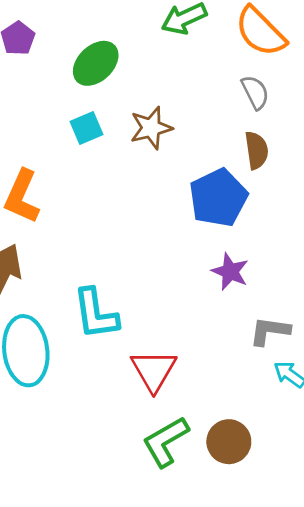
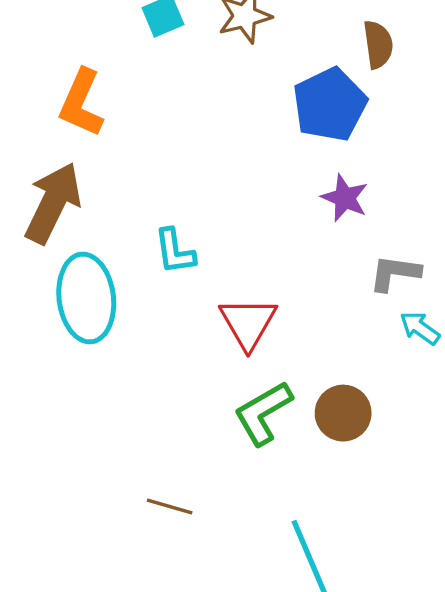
cyan L-shape: (96, 314) -> (175, 251), size x0.7

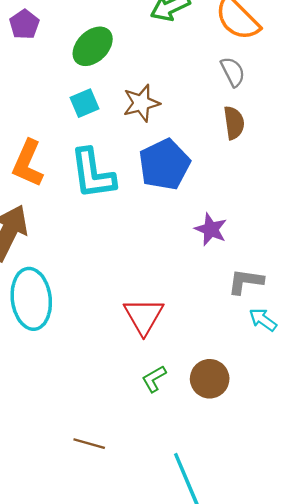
blue pentagon: (330, 105) -> (164, 164), moved
cyan L-shape: (175, 251) -> (93, 174), moved, size x1.6
green L-shape: (263, 413) -> (154, 379), size x0.6

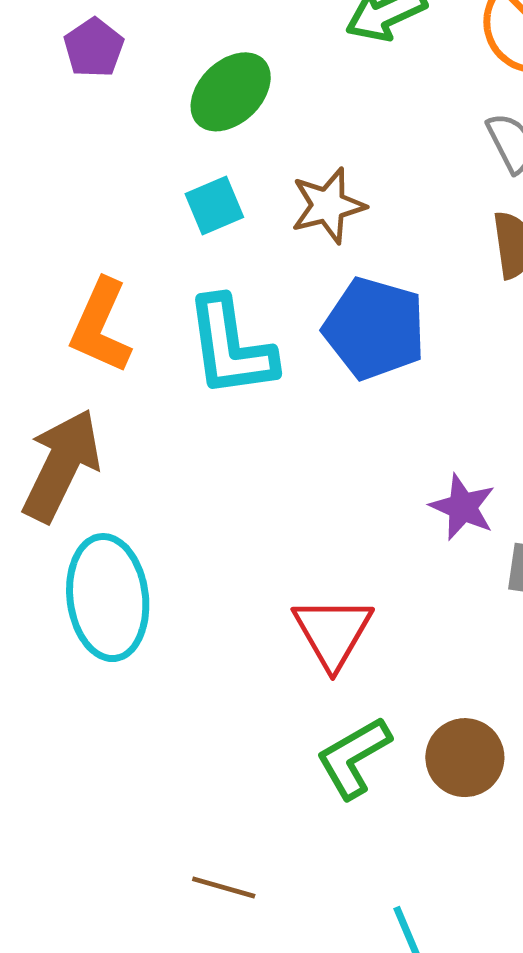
blue pentagon: (164, 164) -> (374, 328), turned -30
purple star: (211, 229) -> (463, 507), moved
green L-shape: (154, 379) -> (354, 758), size x1.5

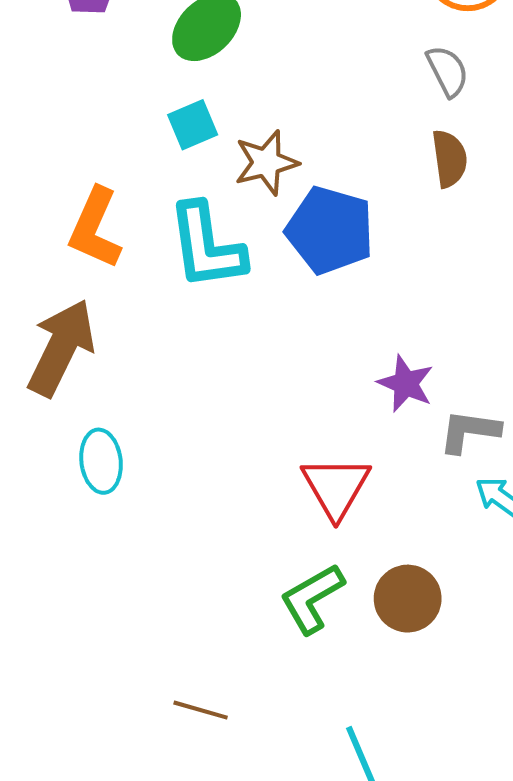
brown star: (328, 206) -> (266, 163), moved
cyan ellipse: (108, 598) -> (101, 461), size x0.6
red triangle: (333, 632) -> (336, 487), moved

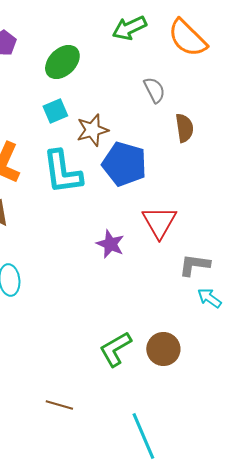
gray semicircle: (447, 71) -> (154, 90), moved
purple star: (406, 384) -> (110, 244), moved
red triangle: (336, 487) -> (159, 222), moved

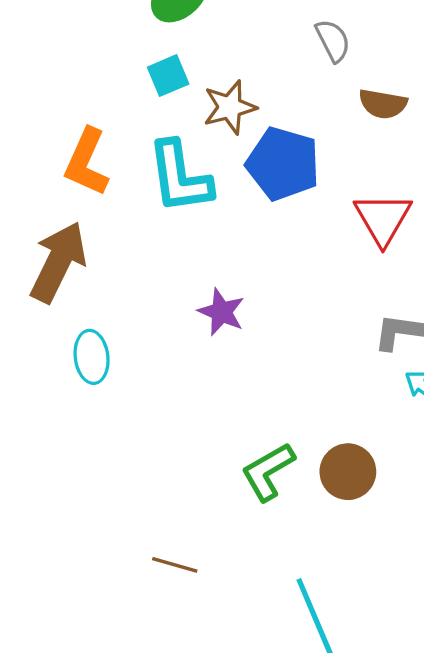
brown semicircle: (184, 128) -> (383, 104), turned 108
red triangle: (159, 222) -> (383, 219), moved
purple star: (110, 244) -> (221, 312), moved

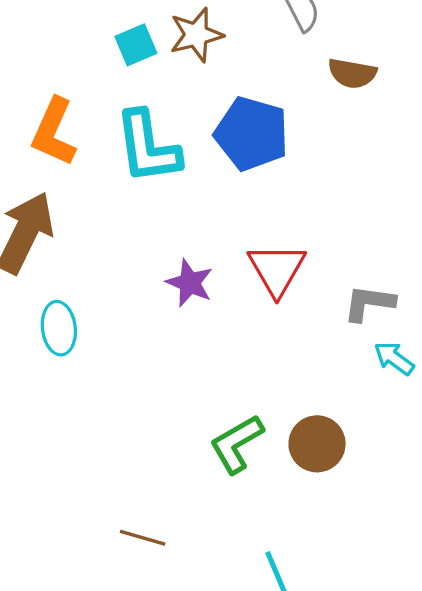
brown star: (230, 107) -> (196, 35), moved
red triangle: (383, 219) -> (277, 269), moved

